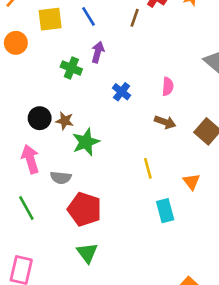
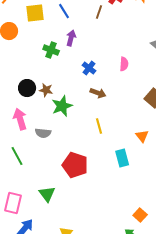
brown arrow: (165, 122) -> (98, 93), moved
yellow line: (148, 168) -> (99, 126), moved
red pentagon: (85, 209) -> (75, 165), moved
green triangle: (87, 253) -> (47, 194), moved

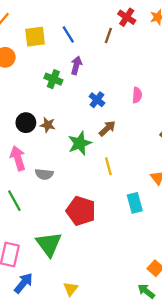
brown arrow: (98, 93) -> (107, 128), turned -63
green star: (62, 106) -> (80, 143), moved
green triangle: (47, 194) -> (49, 244), size x1.4

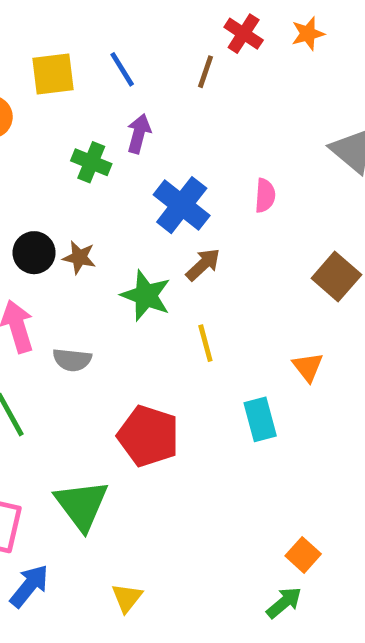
blue cross: (97, 100) -> (182, 205), size x1.6
green star: (80, 143) -> (146, 296), turned -30
green arrow: (146, 291) -> (284, 603), turned 102

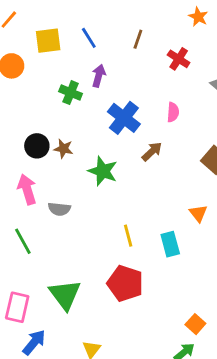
red cross: (244, 34) -> (179, 59), moved
orange star: (308, 34) -> (198, 17), turned -30
brown arrow: (203, 265) -> (152, 151), moved
yellow line: (205, 343) -> (128, 236), moved
red pentagon: (148, 436) -> (125, 283), moved

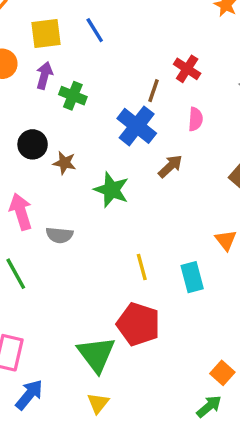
brown line: (138, 39) -> (153, 91), moved
red cross: (179, 59) -> (187, 69), moved
purple arrow: (99, 76) -> (44, 76), moved
black circle: (37, 146) -> (33, 144), moved
green triangle: (65, 295) -> (96, 354), moved

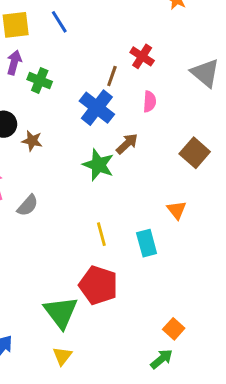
green star: (111, 190) -> (98, 165), moved
gray semicircle: (59, 235) -> (28, 205), turned -55

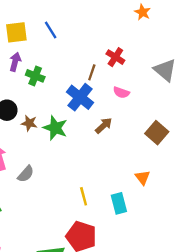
pink semicircle: (150, 102) -> (121, 92), turned 105
green star: (98, 165) -> (55, 128), moved

